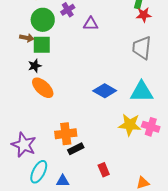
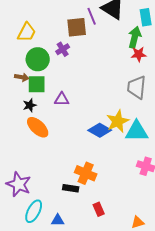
purple triangle: (91, 24) -> (62, 99), moved
yellow star: (130, 125) -> (118, 121), moved, turned -30
orange cross: (66, 134) -> (86, 173), moved, turned 30
black rectangle: (76, 149) -> (71, 188), turned 35

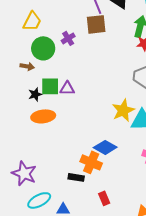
brown square: (77, 27) -> (96, 24), moved
green square: (37, 84) -> (50, 86), moved
orange ellipse: (38, 127) -> (43, 116), turned -50
blue diamond: (100, 130) -> (105, 147), moved
cyan ellipse: (34, 211) -> (39, 200), turned 35

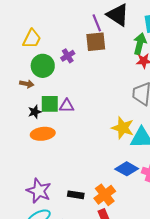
yellow star: (123, 110) -> (123, 128), turned -30
blue diamond: (105, 147) -> (127, 169), moved
orange cross: (91, 162) -> (105, 195), moved, turned 30
purple star: (24, 173) -> (39, 191), moved

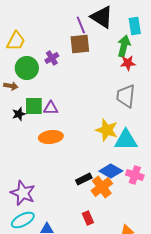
orange ellipse: (43, 134) -> (51, 137), moved
black rectangle: (76, 195) -> (84, 179), moved, turned -35
orange cross: (105, 195) -> (102, 187), moved

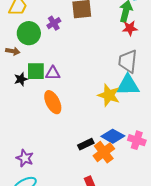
orange ellipse: (51, 137) -> (53, 102), turned 70
cyan triangle: (126, 140) -> (128, 85), moved
purple star: (23, 193) -> (25, 158), size x0.7

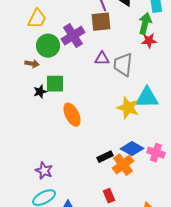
purple cross: (54, 23) -> (73, 36), size x1.6
gray trapezoid: (128, 61) -> (123, 65), moved
purple triangle: (53, 73) -> (102, 59), moved

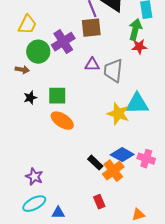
green square: (55, 84) -> (57, 96), moved
orange ellipse: (72, 115) -> (62, 121), turned -30
black rectangle: (105, 157) -> (95, 163), turned 70

